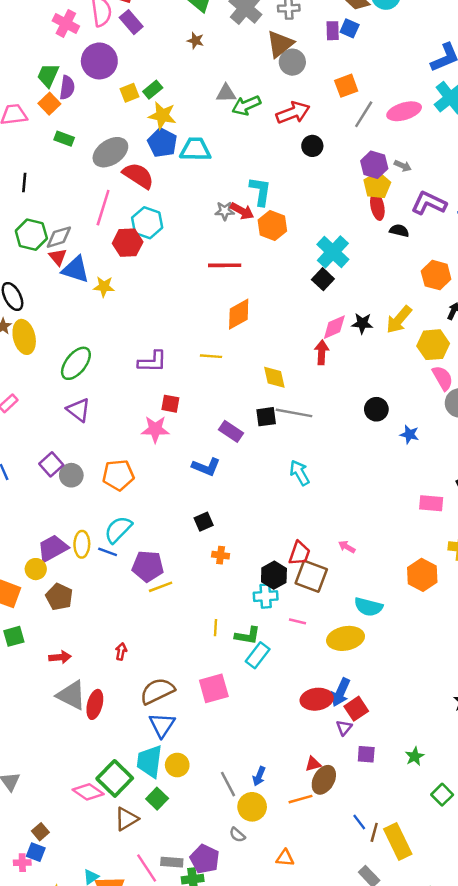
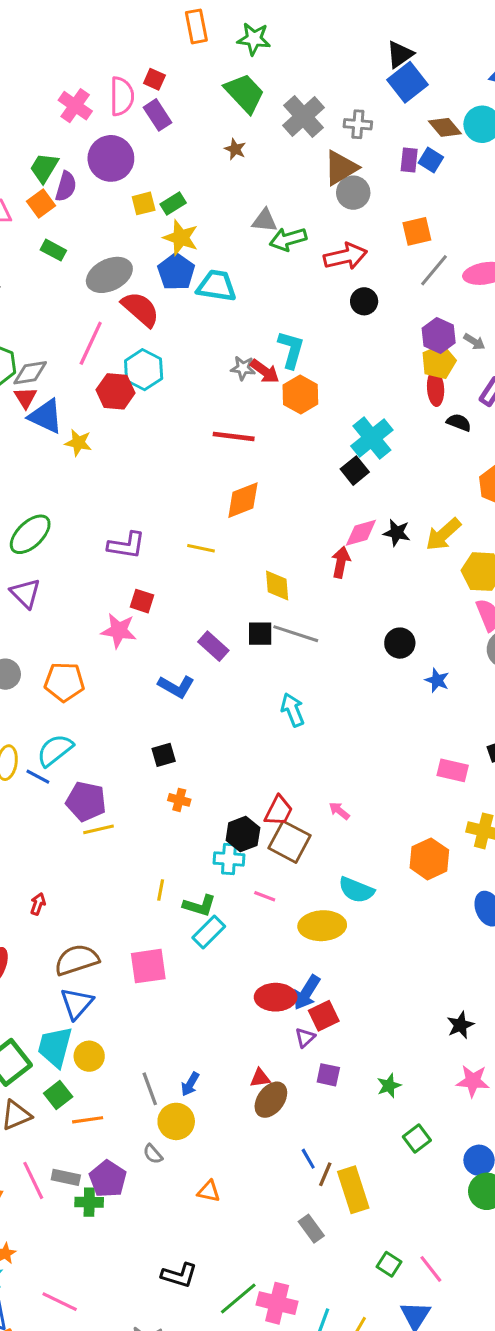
orange line: (300, 799) -> (88, 1120), moved

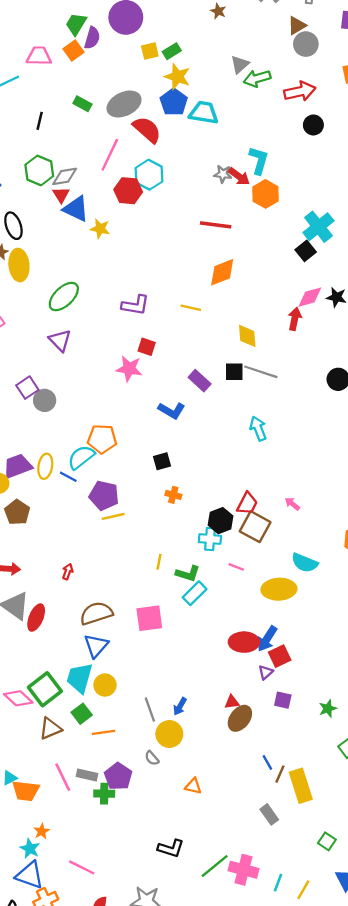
brown triangle: (341, 168) -> (297, 26), size x0.7
gray triangle: (265, 221) -> (240, 64), turned -48
green rectangle: (53, 250) -> (82, 104), moved
orange pentagon: (64, 682) -> (102, 439), moved

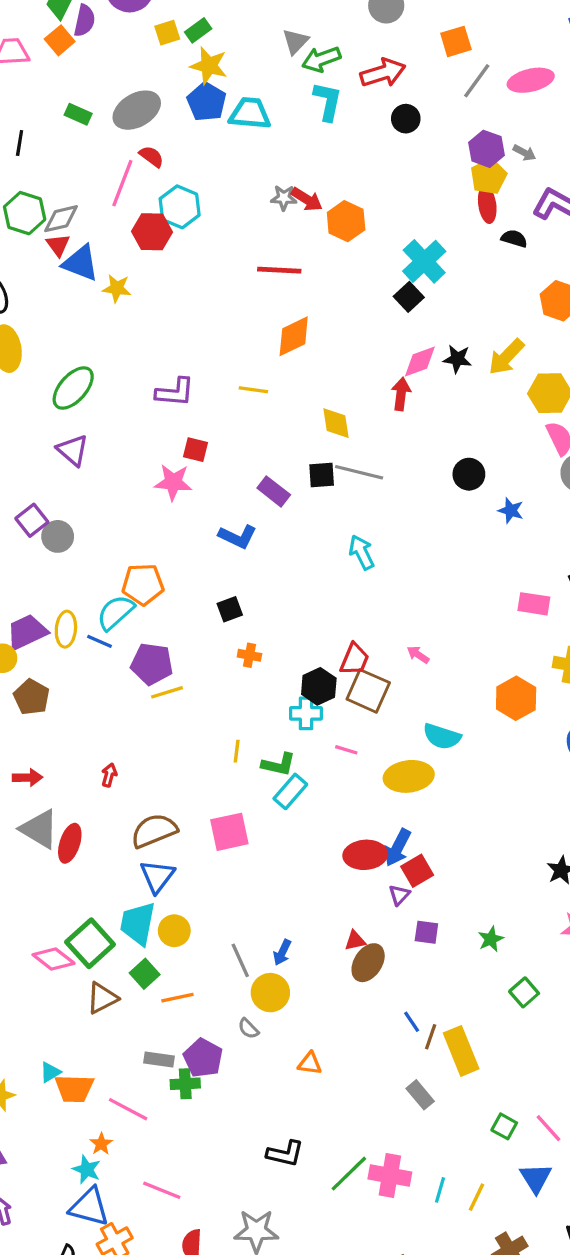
red semicircle: (147, 130) -> (152, 157), moved, size x0.6
cyan L-shape: (259, 160) -> (328, 101), moved
pink line: (63, 777) -> (128, 1109), moved, turned -32

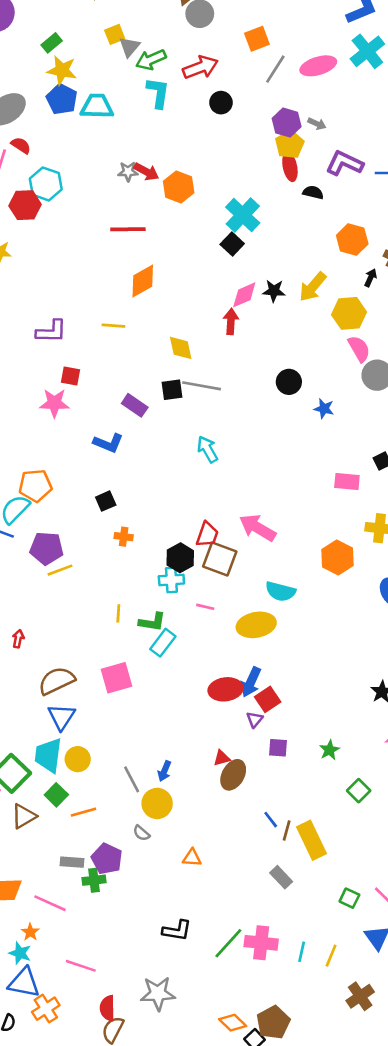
yellow square: (167, 33) -> (115, 34), moved
pink arrow: (418, 655) -> (257, 528), size x2.0

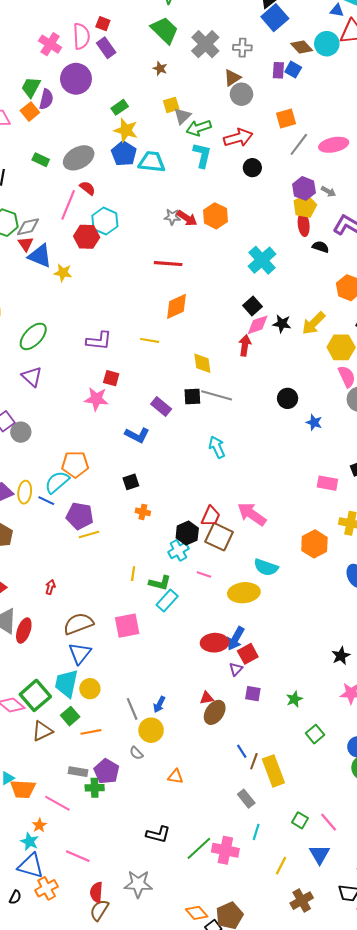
orange hexagon: (179, 187) -> (216, 216), moved
black square: (232, 244) -> (253, 306), moved
cyan cross: (171, 580) -> (178, 550), turned -30
cyan line: (302, 952) -> (256, 832), moved

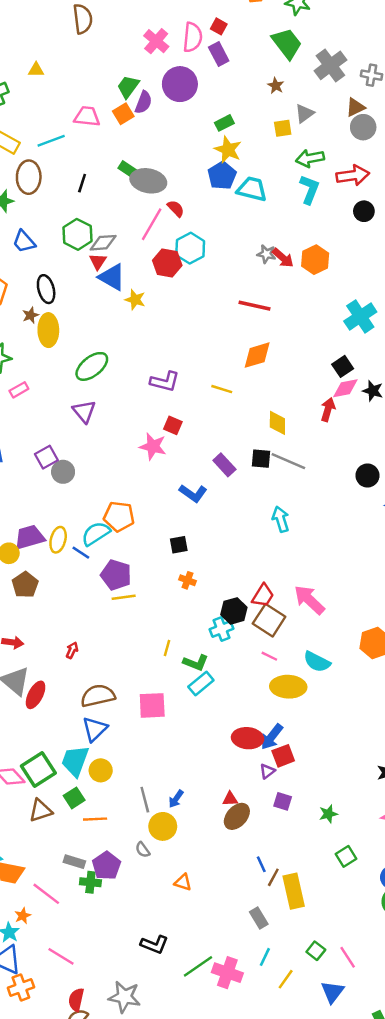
gray triangle: (182, 116) -> (304, 113), moved
gray ellipse: (79, 158) -> (148, 181), moved, turned 32
pink line: (204, 575) -> (269, 656), moved
yellow line: (281, 866) -> (286, 979), moved

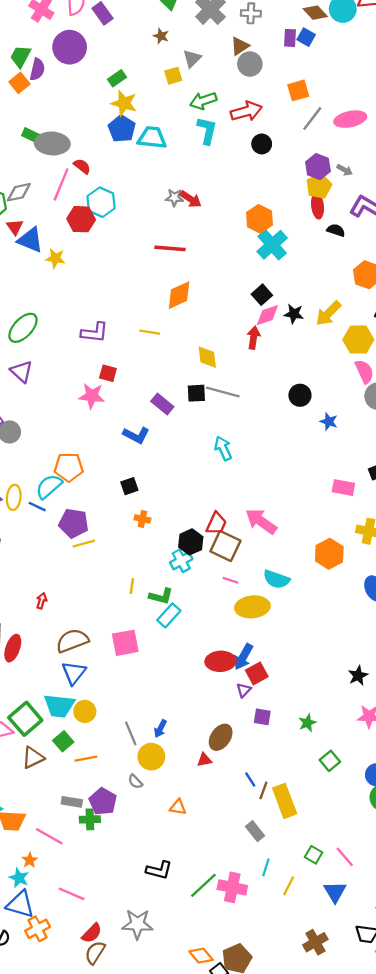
gray diamond: (103, 243) -> (19, 192), moved
orange hexagon: (315, 260) -> (259, 219), moved
cyan trapezoid: (75, 761) -> (59, 706), turned -96
red triangle: (230, 799) -> (204, 760), moved
red semicircle: (76, 1000) -> (92, 933), turned -140

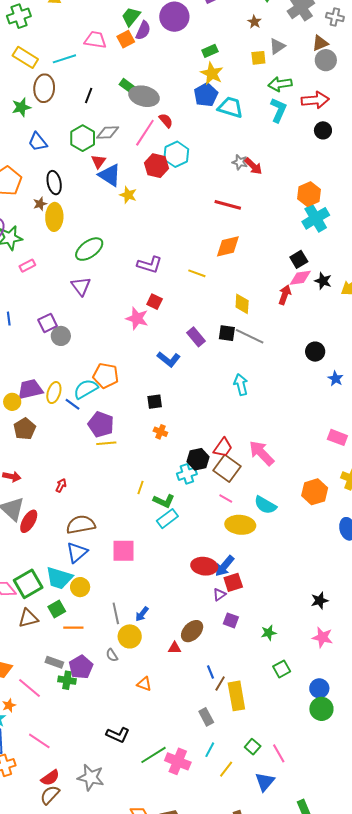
pink square: (125, 643) -> (124, 551), moved

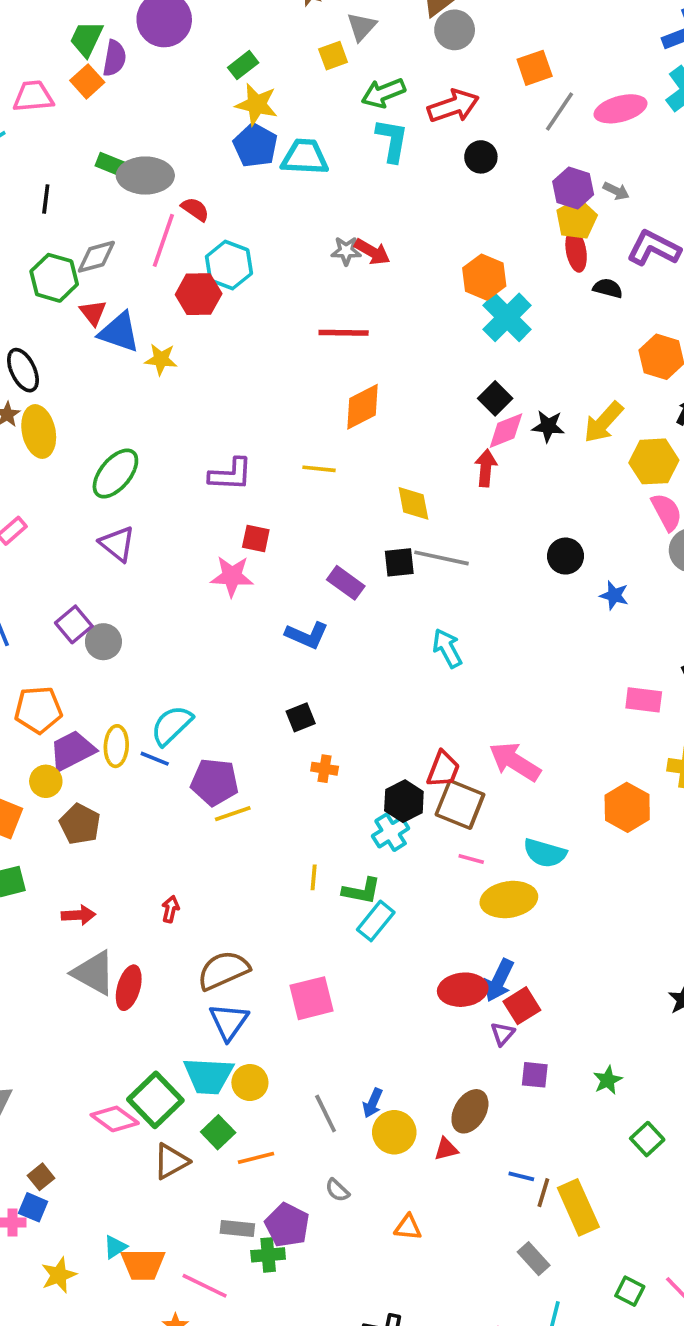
orange pentagon: (106, 376) -> (38, 710), moved
yellow circle: (130, 636) -> (394, 1132), moved
blue line: (211, 672) -> (521, 1176), turned -40

